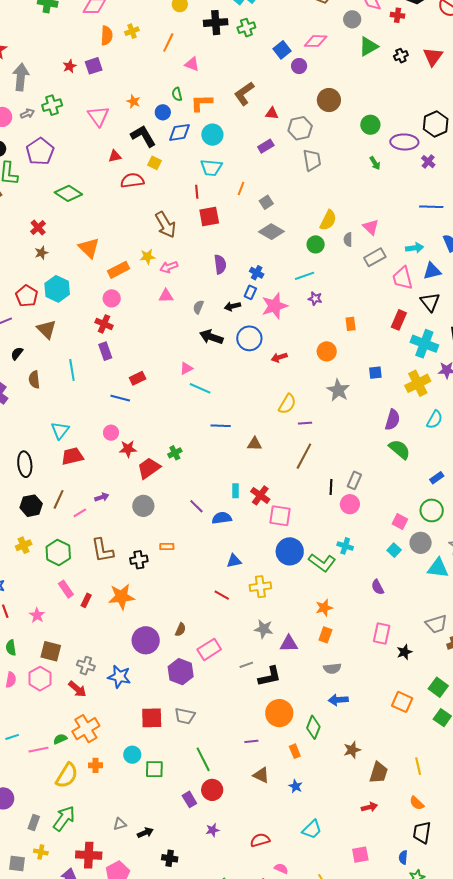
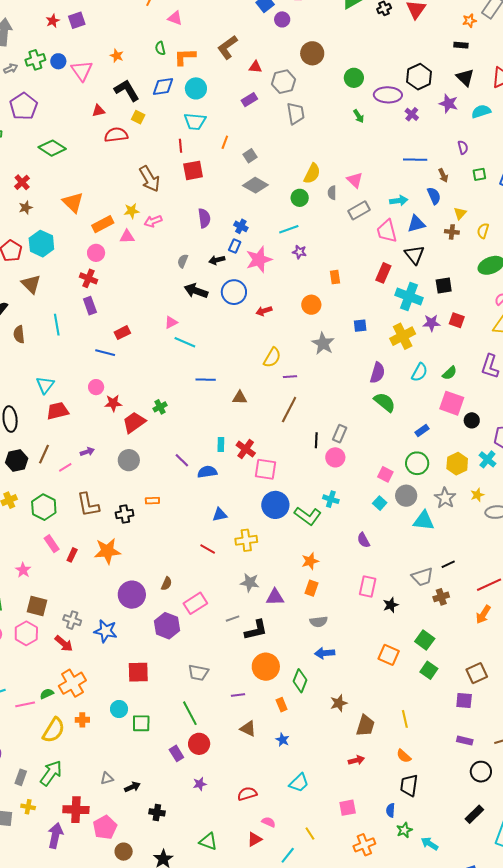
blue circle: (163, 112) -> (58, 61), moved
pink triangle: (166, 296) -> (127, 237), moved
gray trapezoid: (185, 716) -> (198, 673), moved

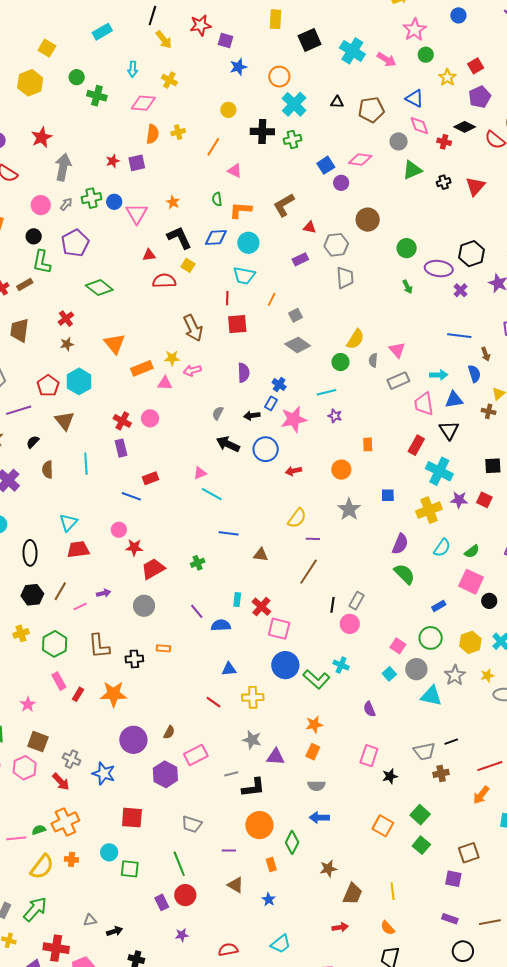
gray arrow: (11, 68) -> (66, 204), turned -32
pink circle: (96, 253) -> (150, 418), moved
black square: (444, 286) -> (493, 466), moved
green cross: (160, 407) -> (198, 563), moved

